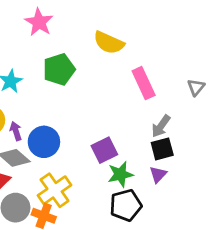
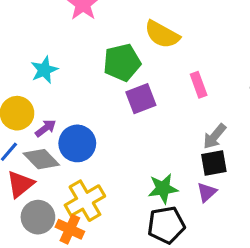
green pentagon: (59, 69) -> (122, 62), moved
pink rectangle: (144, 83) -> (199, 85), size x0.7
purple arrow: (16, 131) -> (46, 128), turned 66
purple square: (104, 150) -> (141, 99), moved

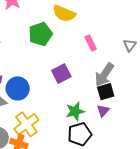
purple square: (141, 99) -> (61, 74), moved
gray arrow: (215, 136) -> (104, 75), size x1.4

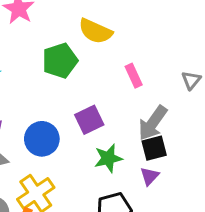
blue circle: (18, 88) -> (42, 139), moved
green star: (75, 111) -> (108, 158), moved

